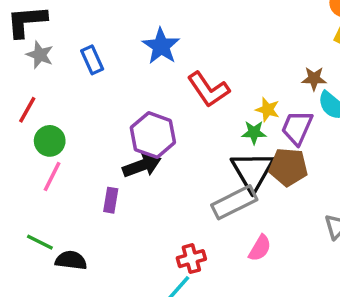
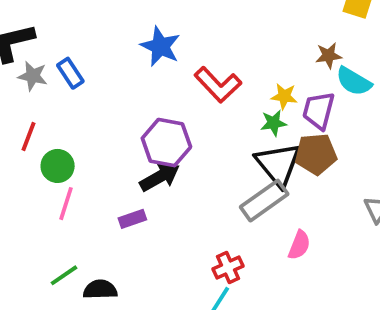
blue rectangle: (92, 60) -> (70, 73), moved
purple rectangle: (111, 200) -> (132, 219), turned 70
green line: (40, 242) -> (64, 275), turned -52

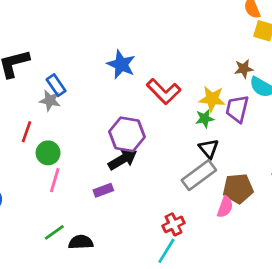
gray star: (33, 76) -> (50, 101), moved
yellow star: (284, 96) -> (212, 99), size x1.4
brown pentagon: (316, 154) -> (238, 189), moved
black triangle: (278, 164) -> (209, 149), size x0.6

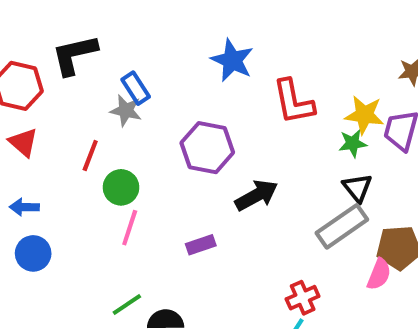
red L-shape: (164, 91) -> (293, 102), turned 32
purple hexagon: (127, 134) -> (207, 148), moved
black arrow: (123, 159) -> (257, 195), moved

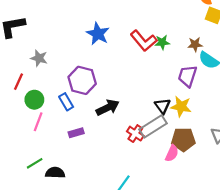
blue rectangle: (136, 88) -> (66, 102), moved
red L-shape: (293, 102) -> (144, 41), moved, turned -32
yellow star: (364, 115) -> (181, 107), moved
green star: (353, 143) -> (162, 42), moved
red cross: (303, 298) -> (135, 134), moved, turned -35

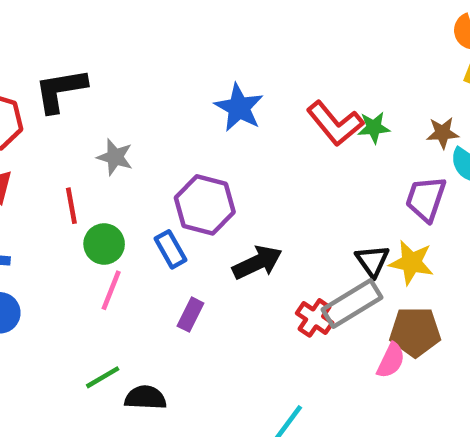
red line: (19, 82) -> (71, 206), turned -35
purple rectangle: (76, 133) -> (191, 315), turned -48

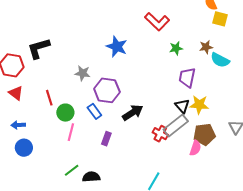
red L-shape: (335, 123) -> (157, 22), moved
gray star: (115, 157) -> (83, 73), moved
purple trapezoid: (426, 199) -> (187, 78), moved

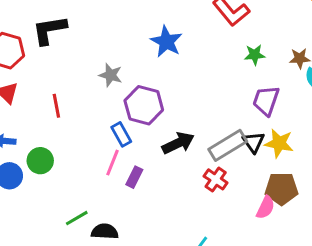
green circle: (65, 113) -> (40, 161), moved
gray rectangle: (176, 125) -> (228, 145), moved
pink line: (71, 132) -> (112, 163), moved

